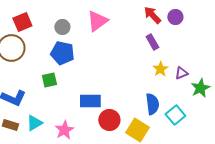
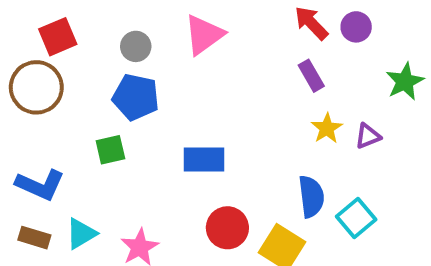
green star: (200, 88) -> (405, 82), moved
blue rectangle: (90, 101) -> (204, 160), moved

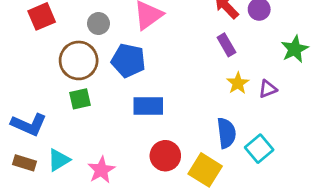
brown circle: (36, 87) -> (79, 60), moved
blue pentagon: (136, 97) -> (128, 60), moved

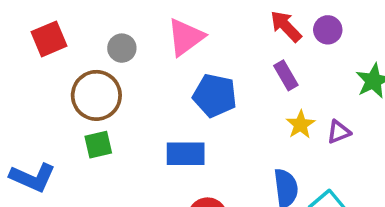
blue pentagon: (128, 60) -> (215, 95), moved

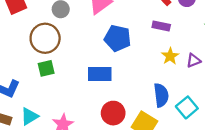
purple rectangle: (286, 75) -> (161, 26), turned -48

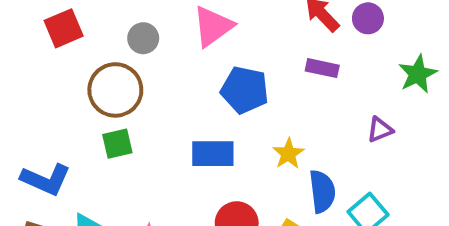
yellow star: (170, 56) -> (288, 154), moved

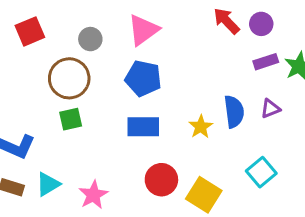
purple rectangle: (322, 68) -> (266, 62), moved, turned -30
blue pentagon: (245, 90) -> (143, 78), moved
blue semicircle: (322, 191) -> (234, 112), moved

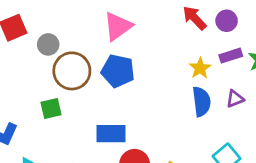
gray circle: (90, 39) -> (48, 44), moved
brown circle: (69, 78) -> (72, 71), moved
blue rectangle: (143, 127) -> (111, 134), moved
yellow star: (201, 127) -> (200, 68), moved

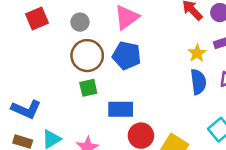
gray circle: (48, 44) -> (80, 22), moved
green square: (51, 109) -> (88, 88), moved

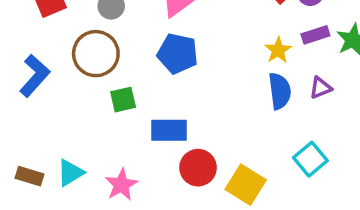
brown circle: (87, 56) -> (96, 54), moved
blue L-shape: (26, 109) -> (35, 76), moved, turned -72

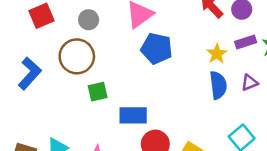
blue pentagon: (178, 54) -> (157, 49), moved

